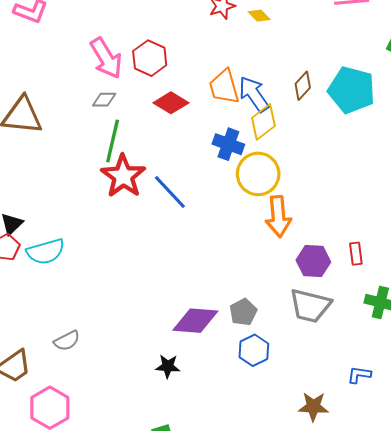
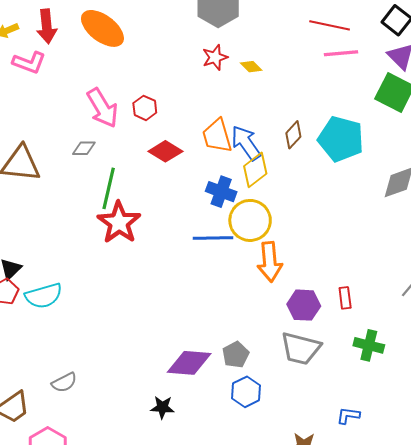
red hexagon: (150, 58) -> (145, 108), size x0.7
gray diamond: (104, 100) -> (84, 148), moved
blue line: (170, 192) -> (213, 238), moved, turned -48

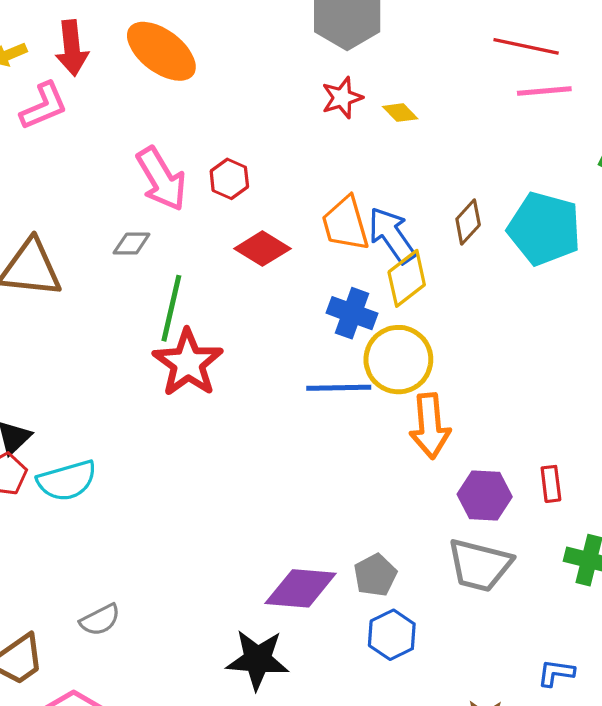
pink L-shape: (29, 63) -> (44, 106), turned -44
black star: (162, 407) -> (258, 660), size x1.6

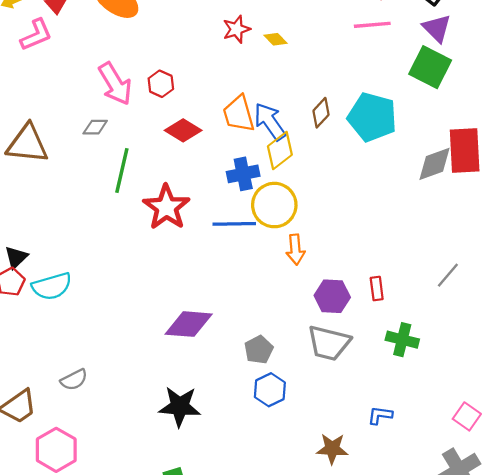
blue cross: (352, 313) -> (243, 174), turned -32
red star: (188, 363) -> (166, 207), moved
orange arrow: (430, 426) -> (295, 250), size x0.7
purple diamond: (301, 588) -> (189, 324), moved

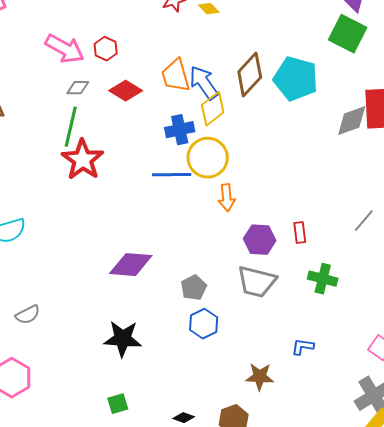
pink arrow: (115, 84) -> (65, 49), turned -30
brown diamond: (321, 113) -> (250, 75), size x1.6
gray diamond: (95, 127) -> (78, 88), moved
red star: (166, 207) -> (83, 160), moved

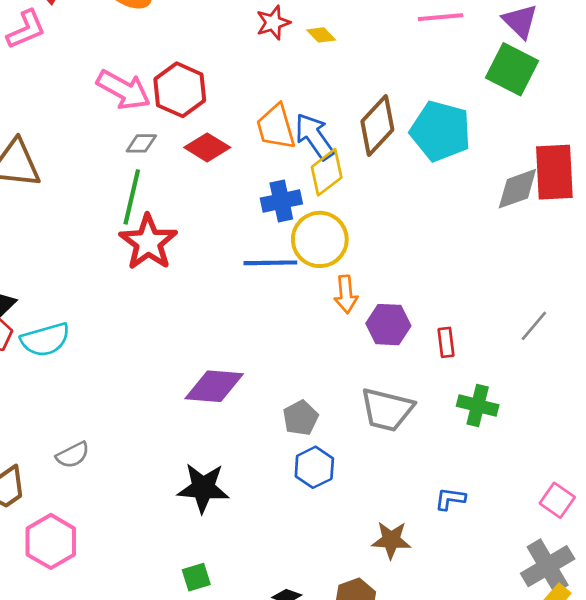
red hexagon: (106, 49) -> (180, 90), size x1.6
purple hexagon: (260, 240) -> (388, 325), moved

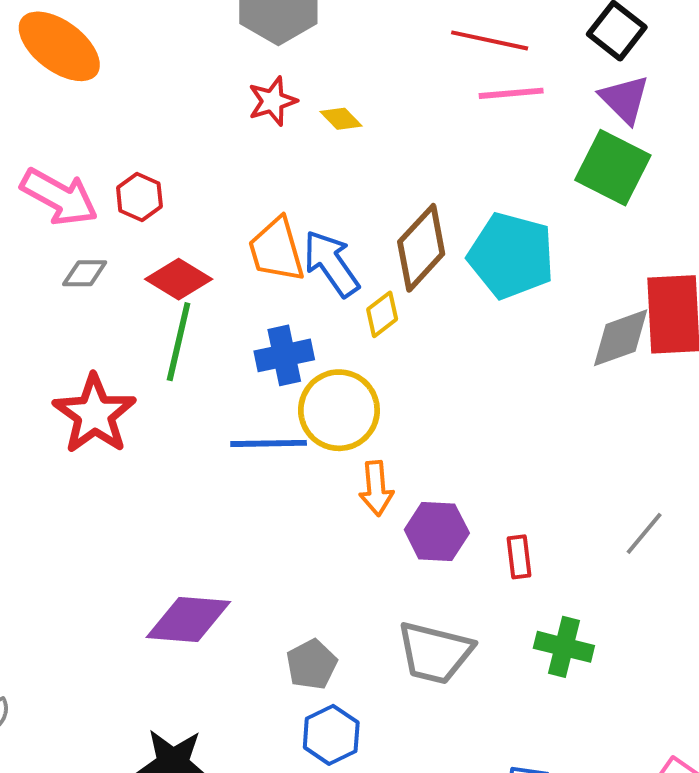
red hexagon: (180, 90) -> (139, 197), size x0.6
yellow diamond: (327, 172) -> (382, 314), moved, size x0.7
green line: (132, 197) -> (179, 342), moved

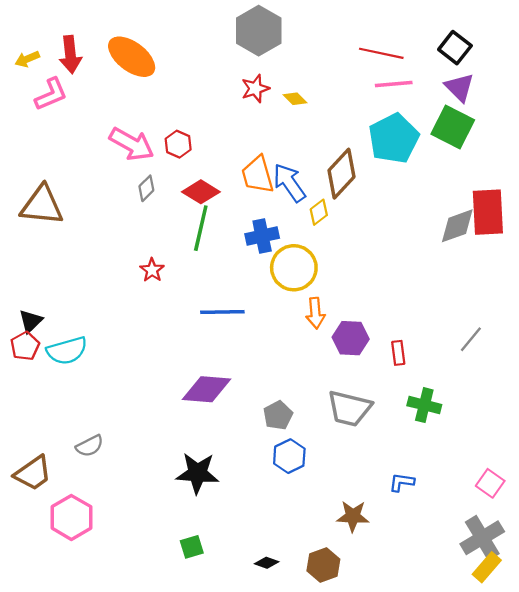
cyan pentagon: (511, 256) -> (394, 138), moved, turned 30
gray diamond: (85, 273) -> (146, 188), turned -45
red star: (94, 414) -> (152, 270), size x0.5
blue line: (269, 443) -> (222, 312), moved

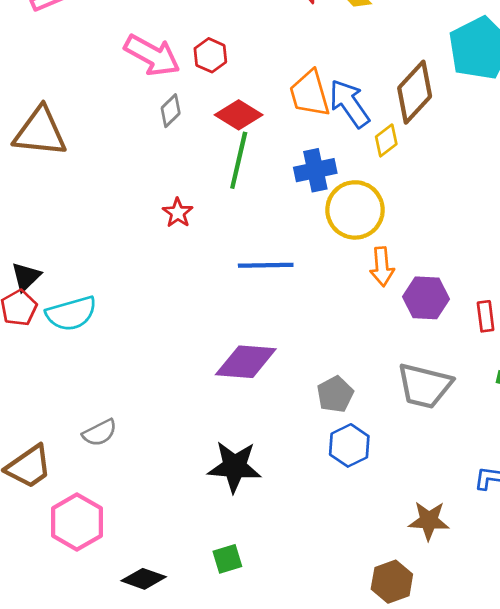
black diamond: (267, 563) -> (144, 579), moved, size x1.4

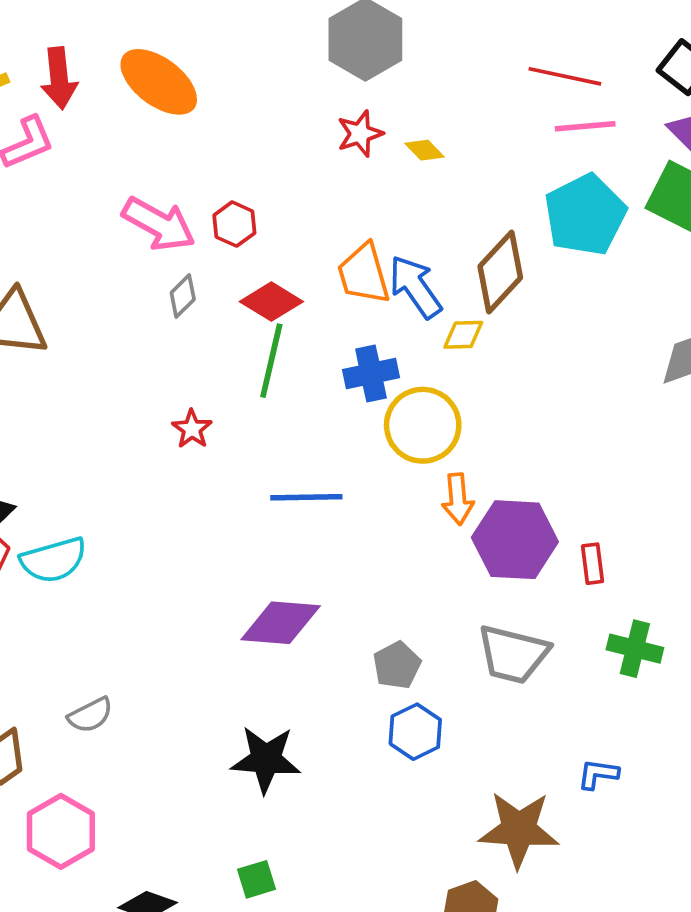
yellow diamond: (386, 140) -> (463, 335), turned 36
purple hexagon: (426, 298) -> (515, 540), size x1.4
brown star: (429, 521) -> (519, 829), size x1.5

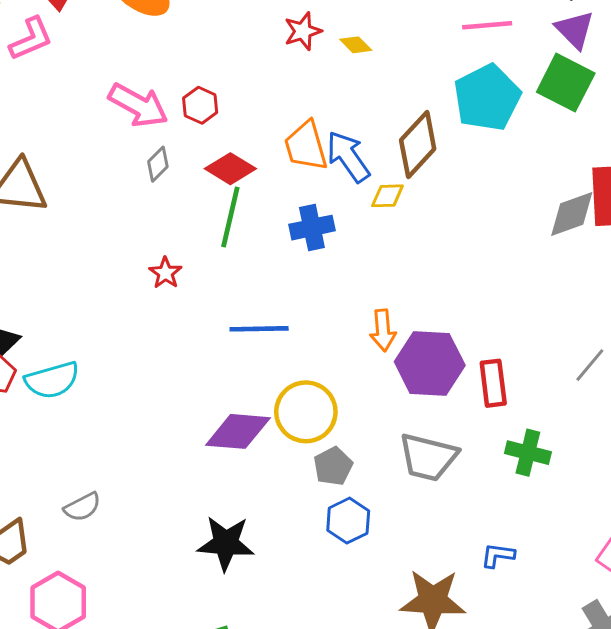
yellow circle: (423, 425) -> (306, 412), moved
red rectangle: (592, 564) -> (493, 383), size x1.4

